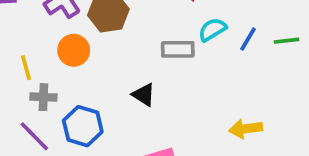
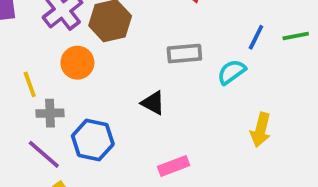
cyan semicircle: (212, 30) -> (231, 72), moved
yellow arrow: (246, 129) -> (261, 130), turned -64

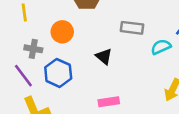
orange circle: (77, 63) -> (62, 32), moved
yellow line: (30, 84) -> (24, 12), moved

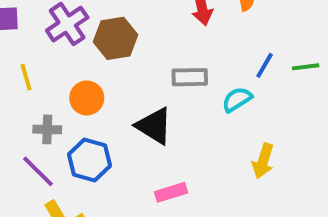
black triangle: (104, 56) -> (154, 126), size x1.5

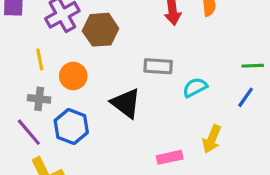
blue line: (265, 65) -> (246, 97), moved
yellow line: (26, 77) -> (40, 59), moved
pink rectangle: (171, 192) -> (170, 157), moved

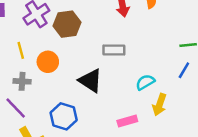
cyan semicircle: (195, 87) -> (145, 82), moved
blue hexagon: (71, 126) -> (64, 116), moved

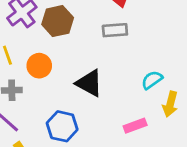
gray rectangle: (114, 50) -> (115, 30), moved

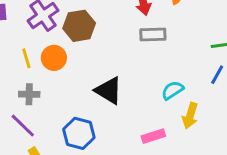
gray rectangle: (115, 30) -> (153, 34), moved
orange circle: (39, 66) -> (54, 58), moved

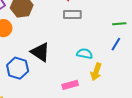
cyan semicircle: (173, 90) -> (85, 54), turned 42
blue hexagon: (79, 133) -> (18, 68), moved

